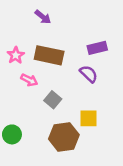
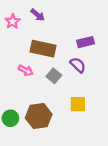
pink star: (16, 55) -> (13, 21), moved
gray square: (53, 100) -> (54, 76), moved
brown hexagon: (64, 137) -> (39, 116), moved

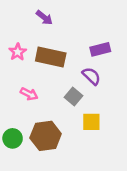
pink star: (13, 21) -> (18, 52), moved
pink arrow: (26, 70) -> (29, 94), moved
gray square: (54, 76) -> (74, 96), moved

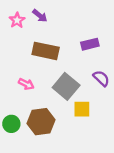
pink star: (18, 52) -> (17, 20), moved
purple semicircle: (91, 76) -> (101, 78), moved
gray square: (74, 96) -> (66, 86), size x1.6

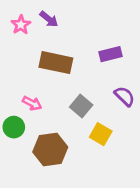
gray square: (66, 86) -> (81, 106), size x0.7
yellow square: (82, 109) -> (101, 134), turned 30
green circle: (11, 124) -> (14, 127), moved

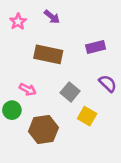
purple arrow: (49, 19) -> (52, 17), moved

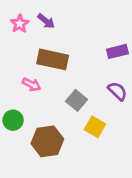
purple arrow: (52, 17) -> (46, 21), moved
purple rectangle: (96, 47) -> (117, 51), moved
pink arrow: (28, 89) -> (32, 85), moved

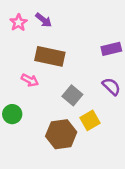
yellow square: (95, 127) -> (90, 120), turned 30
brown hexagon: (47, 141) -> (61, 134), moved

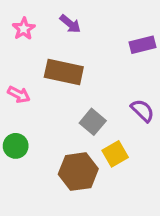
purple arrow: (44, 20) -> (70, 24), moved
purple rectangle: (111, 49) -> (142, 45), moved
pink arrow: (30, 80) -> (19, 95), moved

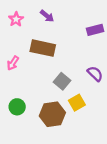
pink arrow: (19, 95) -> (13, 63), turned 96
green circle: (16, 146) -> (17, 107), moved

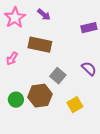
pink star: (16, 19) -> (15, 18), size x1.5
yellow square: (77, 103) -> (75, 105), moved
brown hexagon: (52, 114) -> (40, 96), moved

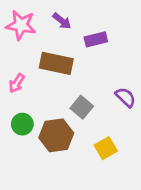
pink star: (15, 18) -> (21, 25), turned -30
purple rectangle: (89, 28) -> (96, 39), moved
green circle: (16, 100) -> (22, 124), moved

